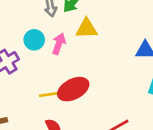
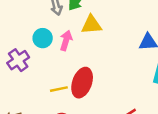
red ellipse: (73, 89) -> (82, 83), turned -40

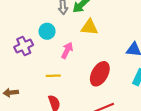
pink arrow: (66, 41) -> (67, 50), moved
red ellipse: (82, 83) -> (100, 74), moved

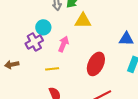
purple cross: (24, 46) -> (34, 42), moved
brown arrow: (11, 93) -> (12, 65), moved

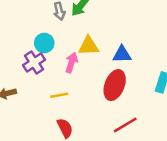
yellow triangle: (83, 21) -> (89, 46), moved
blue triangle: (126, 39) -> (122, 54), moved

